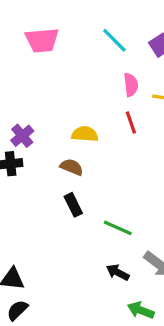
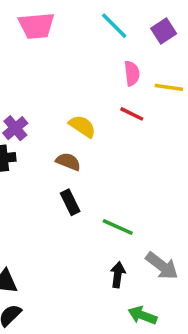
red line: (131, 123) -> (132, 114), turned -45
yellow semicircle: (85, 134) -> (82, 126), turned 30
black arrow: (118, 272) -> (118, 275), turned 70

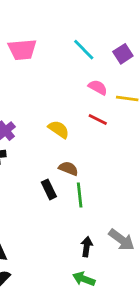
pink semicircle: (132, 73) -> (98, 87), turned -54
brown semicircle: (68, 162) -> (68, 168), moved
green line: (118, 227) -> (80, 195), moved, turned 60
green arrow: (142, 315) -> (84, 279), moved

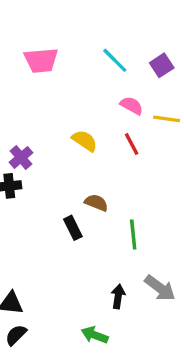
red line: (98, 120) -> (132, 144), turned 36
yellow semicircle: (59, 129) -> (85, 141), moved
green line: (80, 195) -> (133, 234), moved
green arrow: (84, 279) -> (95, 335), moved

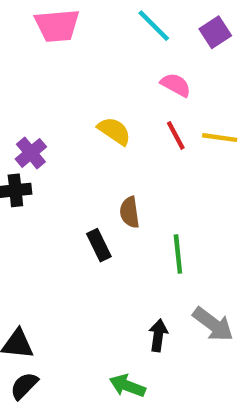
yellow line: (167, 119) -> (220, 138), moved
brown semicircle: (96, 203) -> (130, 212), turned -120

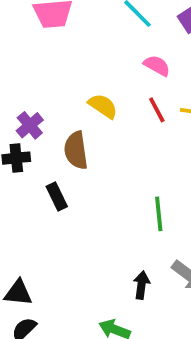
brown semicircle: (130, 212) -> (76, 150), moved, size x1.4
black rectangle: (99, 245) -> (57, 197), moved

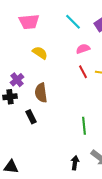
pink semicircle: (157, 66) -> (83, 49), turned -48
yellow semicircle: (103, 106) -> (40, 53), moved

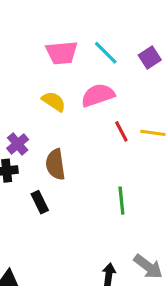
pink trapezoid: (29, 22) -> (62, 53), moved
pink semicircle: (83, 49) -> (98, 95), moved, size x1.5
green line: (84, 126) -> (121, 201), moved

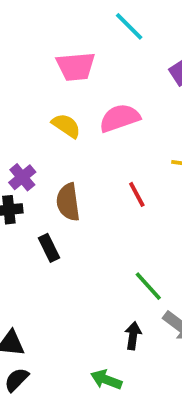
cyan line: (106, 53) -> (129, 26), moved
red line: (121, 131) -> (137, 194), moved
green line: (121, 201) -> (148, 286), moved, turned -36

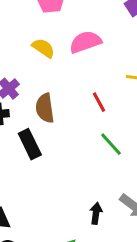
black rectangle: (49, 248) -> (30, 144), size x1.4
green line: (148, 286) -> (111, 144), moved

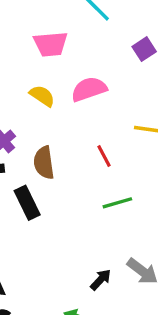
green line: (111, 144) -> (117, 203), turned -64
black arrow: (96, 213) -> (101, 280), turned 35

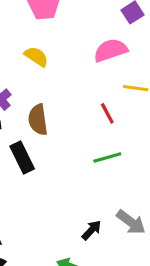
pink semicircle: (89, 89) -> (110, 50), moved
red line: (104, 156) -> (107, 113), moved

